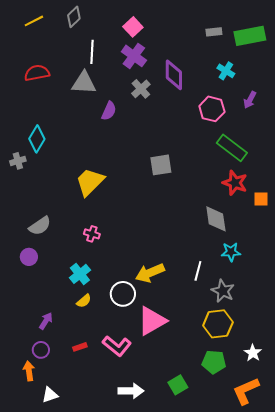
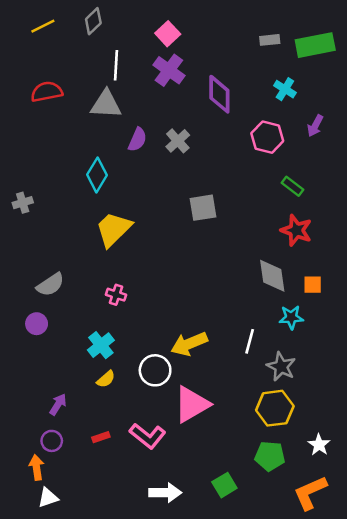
gray cross: (141, 89) -> (178, 141), moved
cyan diamond: (37, 139) -> (97, 175), moved
green rectangle: (232, 148) -> (293, 186), size x0.6
orange square: (261, 199) -> (313, 285), moved
white triangle: (50, 395) -> (48, 498), moved

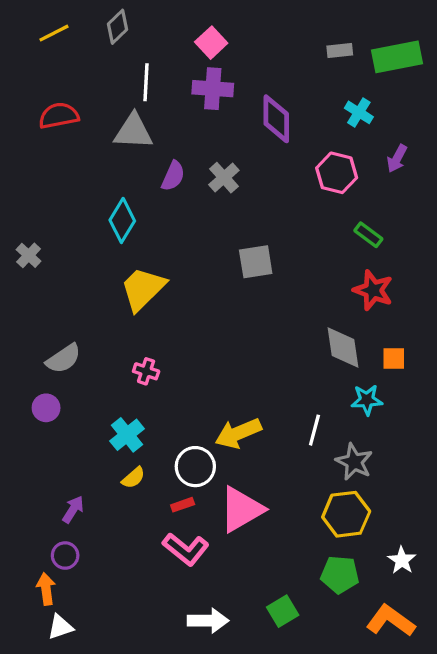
purple cross: (169, 70) -> (213, 89), turned -32
gray cross: (23, 203) -> (29, 255), turned -30
red rectangle: (101, 437) -> (183, 505), moved
orange L-shape: (310, 493) -> (391, 621), turned 60

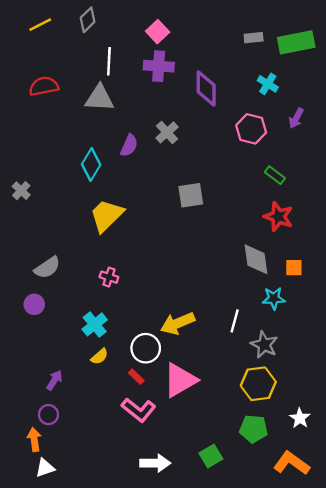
purple semicircle: (173, 176) -> (129, 145), moved
red rectangle: (183, 505) -> (136, 377), turned 63

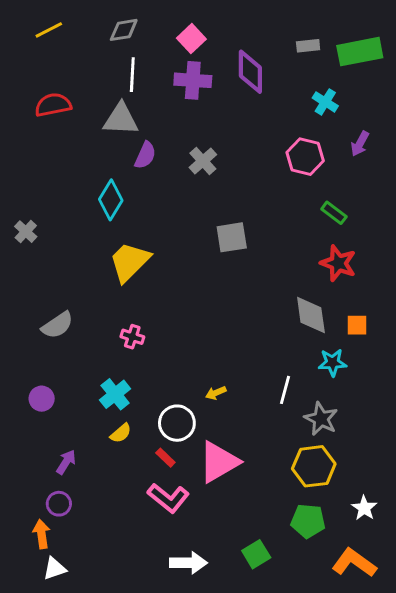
gray diamond: (88, 20) -> (124, 30), moved, turned 35
purple diamond: (206, 89) -> (250, 72), moved
purple semicircle: (129, 145) -> (145, 155), moved
purple circle: (34, 304) -> (42, 399), moved
yellow arrow: (178, 323) -> (216, 393), size x0.5

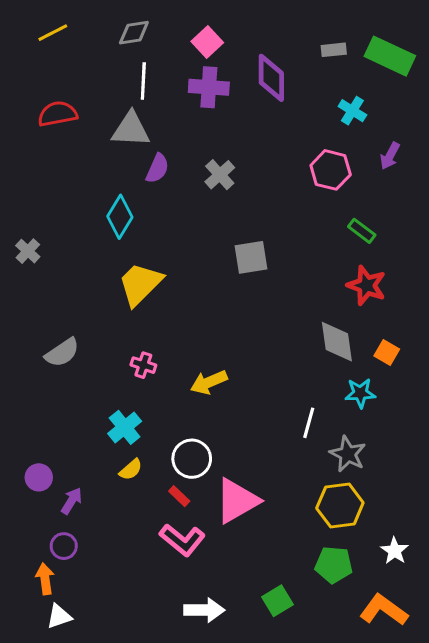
green rectangle: (360, 52) -> (390, 56), turned 36
orange square: (357, 325) -> (387, 353), turned 30
yellow arrow: (216, 393) -> (209, 382), moved, size x1.6
purple circle: (42, 399) -> (39, 477), moved

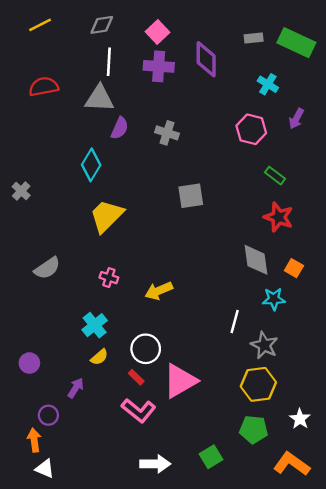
gray cross: (220, 175) -> (167, 133), turned -30
purple arrow: (72, 501) -> (76, 388), moved
white triangle: (59, 616) -> (45, 469), turned 42

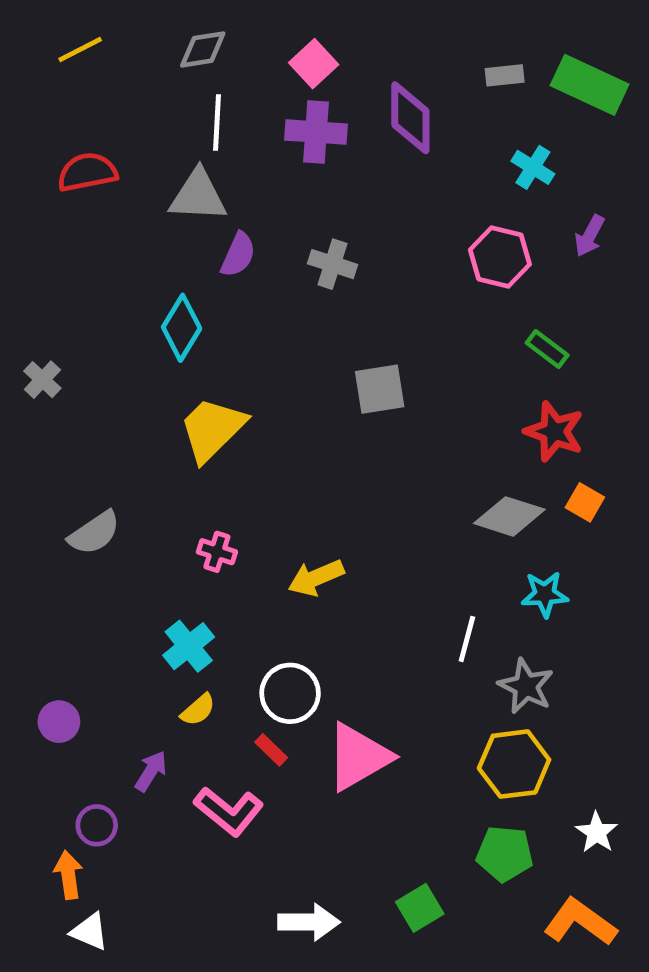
gray diamond: (256, 260) -> (509, 516), turned -64
orange square: (294, 268) -> (585, 502), moved
pink L-shape: (139, 410) -> (229, 811), moved

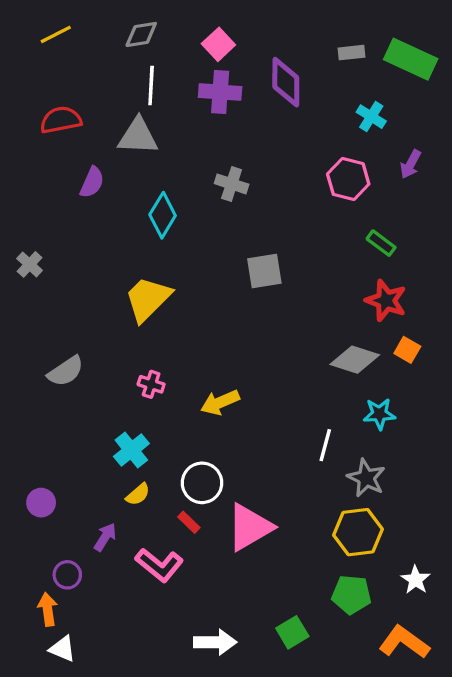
purple semicircle: (238, 255) -> (92, 182), moved
cyan diamond: (182, 328) -> (163, 215), moved

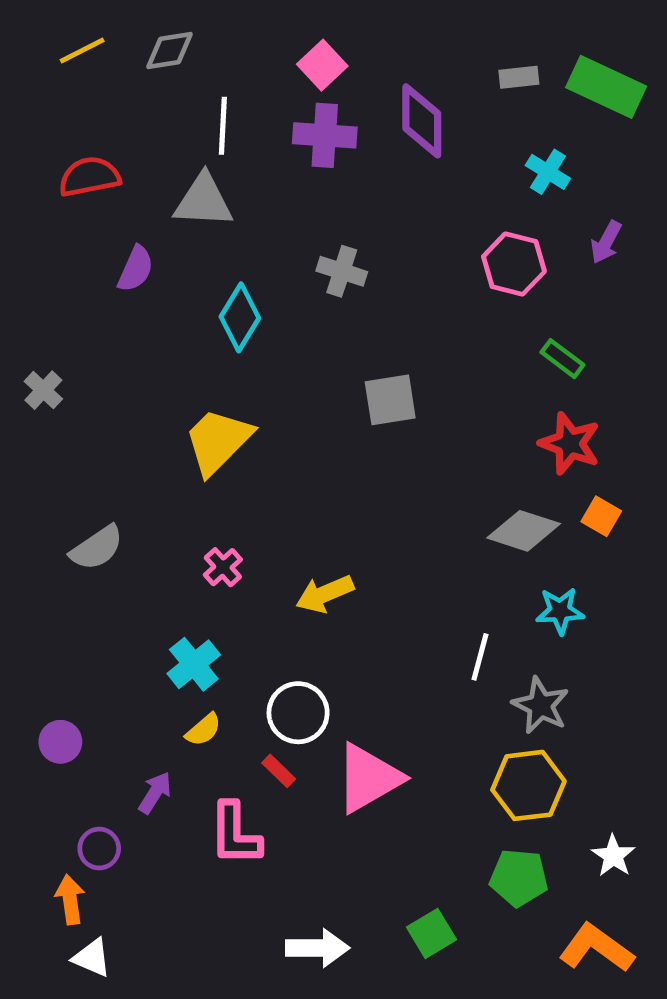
gray diamond: (141, 34) -> (170, 51), moved
pink cross: (151, 384) -> (223, 567), turned 30
pink L-shape: (159, 565) -> (235, 834), turned 51

